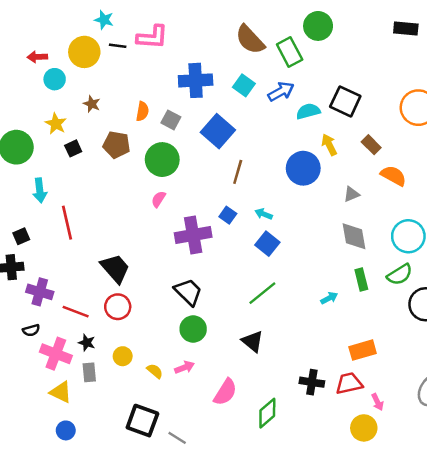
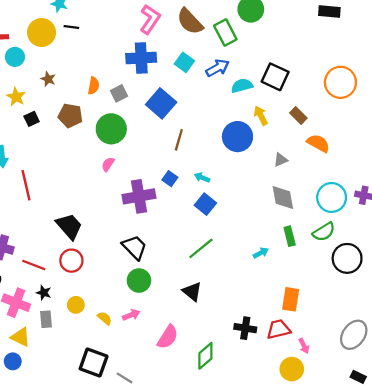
pink L-shape: (152, 37) -> (150, 19), moved, turned -60
gray square: (171, 120) -> (119, 93), turned 35
orange rectangle: (363, 350) -> (291, 299), turned -65
blue circle: (66, 430) -> (13, 361), moved

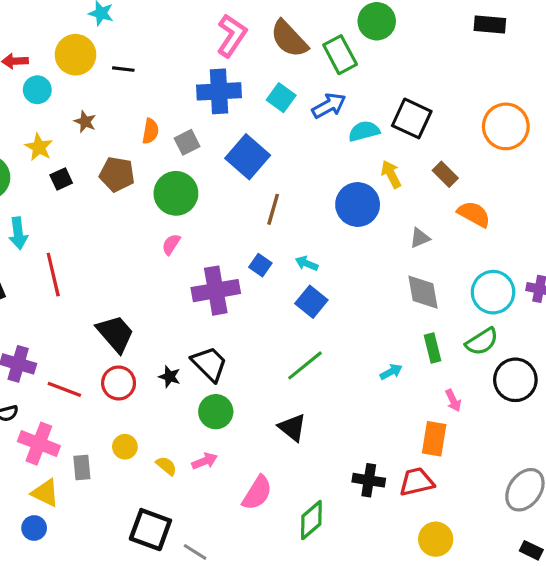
black line: (71, 27) -> (123, 69), moved
black star: (44, 293) -> (170, 377), moved
pink arrow: (304, 346) -> (453, 401), moved

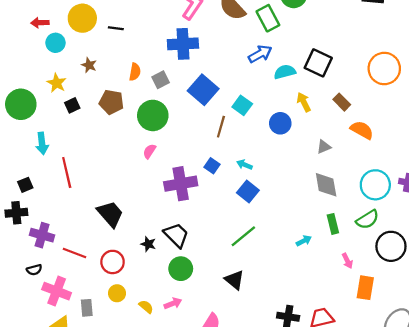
cyan square: (281, 98) -> (242, 105), moved
blue circle: (358, 204) -> (280, 123), size x0.7
red circle: (119, 383) -> (113, 262), moved
orange rectangle: (434, 439) -> (365, 288), moved

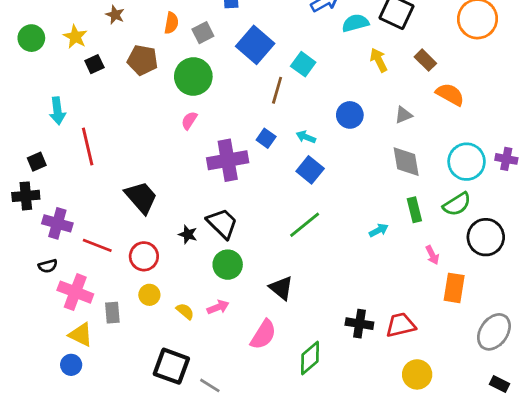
green circle: (21, 104) -> (31, 38), moved, size x0.7
blue circle: (280, 123) -> (350, 115), moved
black triangle: (234, 280) -> (281, 288), moved

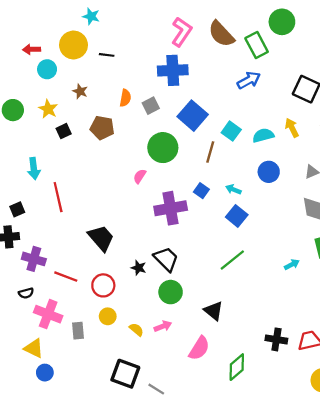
cyan semicircle: (355, 23) -> (263, 135), moved
green circle: (193, 77) -> (163, 148), moved
yellow triangle: (81, 335) -> (34, 348), moved

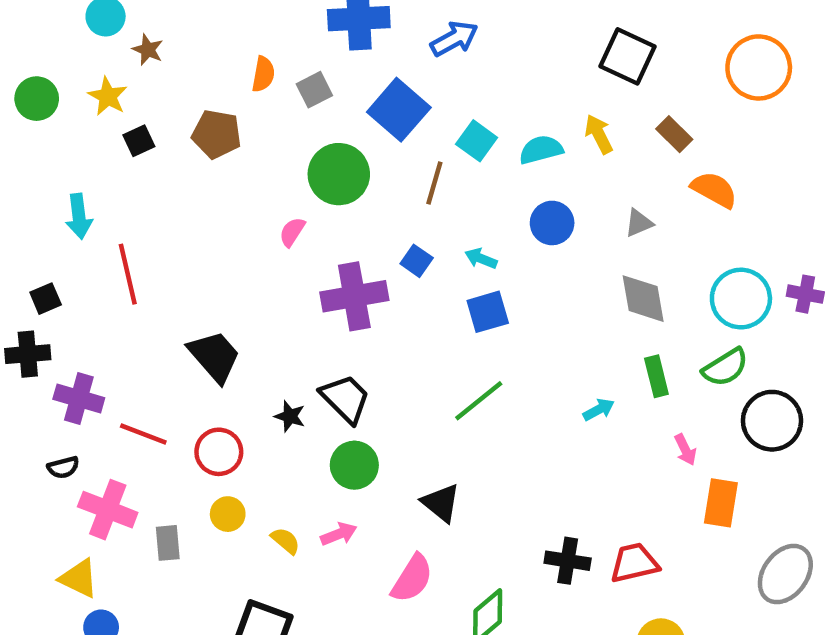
blue arrow: (249, 80) -> (454, 39), moved
brown star: (80, 91) -> (148, 50), moved
blue square: (237, 216) -> (488, 312), turned 35

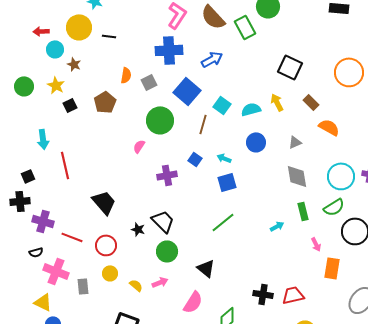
brown pentagon: (217, 134) -> (105, 102), turned 30
purple cross: (354, 296) -> (167, 175), size x0.7

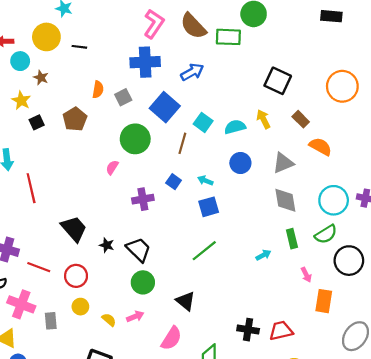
green rectangle: (245, 27) -> (228, 37), turned -60
gray triangle: (295, 142) -> (283, 163), size x1.5
black star: (138, 229) -> (107, 245), moved

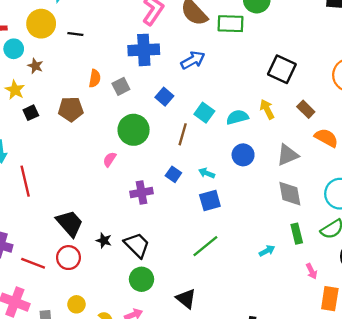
blue square: (165, 107) -> (164, 97), size x0.6
brown pentagon: (75, 119) -> (71, 109), turned 30
red circle: (76, 276) -> (68, 258), moved

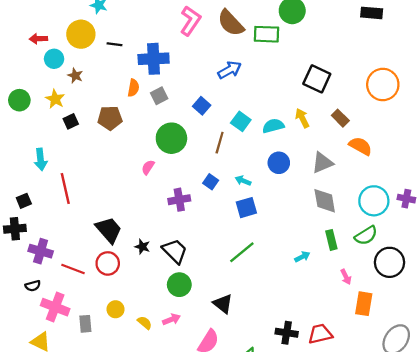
blue cross: (144, 50) -> (154, 59), moved

